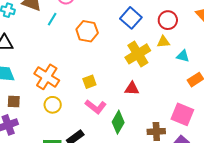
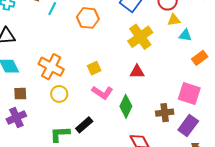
yellow triangle: (163, 42) -> (174, 20), moved

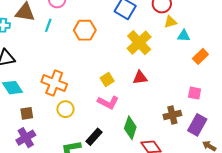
yellow square: (94, 68) -> (107, 79), moved
pink square: (189, 93) -> (195, 93), size x0.6
green diamond: (126, 106) -> (130, 128), moved

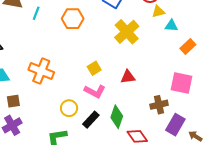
red triangle: (140, 78) -> (128, 77), moved
pink square: (195, 93) -> (182, 83), size x1.6
yellow circle: (65, 109) -> (69, 108), moved
purple rectangle: (197, 125) -> (175, 125), moved
black rectangle: (94, 137) -> (91, 120), moved

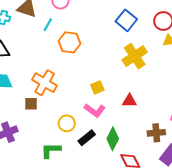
orange hexagon: (73, 19) -> (70, 42), moved
brown square: (13, 101) -> (31, 104), moved

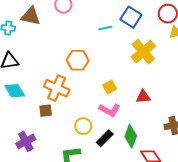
cyan line: (48, 25) -> (105, 28), moved, turned 56
orange hexagon: (70, 42) -> (78, 60), moved

